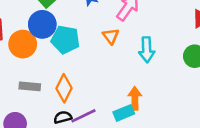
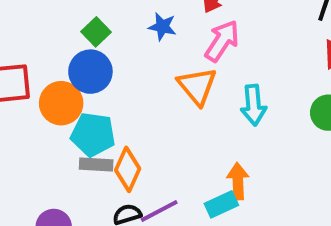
orange triangle: (111, 36) -> (197, 86), size x1.5
cyan pentagon: (65, 40) -> (93, 134), moved
gray rectangle: (30, 86) -> (96, 165), moved

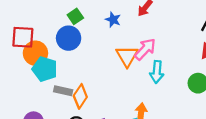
pink arrow: (222, 41) -> (145, 49), moved
orange circle: (61, 103) -> (35, 53), moved
cyan pentagon: (93, 134) -> (45, 69), moved

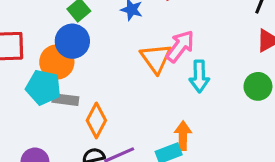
orange circle: (35, 53) -> (57, 62), moved
gray rectangle: (63, 91) -> (65, 100), moved

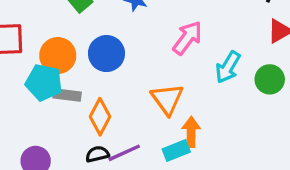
blue circle: (72, 41) -> (106, 54), moved
orange triangle: (156, 58) -> (167, 99), moved
cyan arrow: (199, 76) -> (228, 67), moved, turned 32

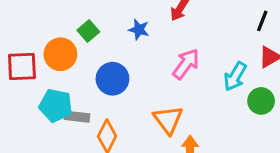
orange circle: (58, 56) -> (60, 54), moved
cyan arrow: (228, 67) -> (235, 76), moved

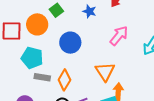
gray rectangle: (77, 117) -> (42, 77), moved

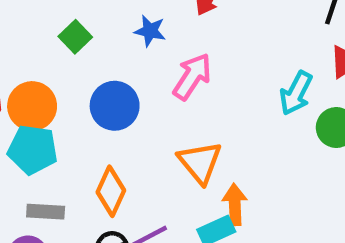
orange circle: (37, 24) -> (32, 106), moved
pink arrow: (119, 36) -> (192, 76), moved
gray rectangle: (42, 77) -> (46, 212), moved

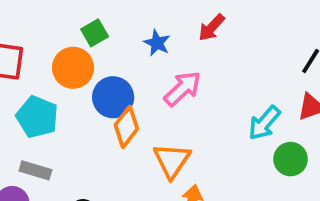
orange circle: (32, 106) -> (73, 68), moved
orange diamond: (111, 191) -> (126, 127), moved

